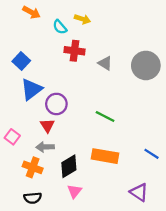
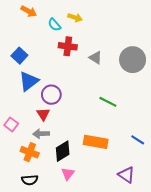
green line: (105, 116) -> (108, 102), moved

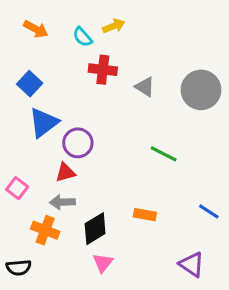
orange arrow: (29, 11) -> (36, 29), moved
yellow arrow: (75, 17) -> (114, 26), turned -40
red triangle: (43, 114) -> (65, 173), turned 48
orange rectangle: (96, 142) -> (145, 215), size x0.6
black semicircle: (30, 180) -> (19, 268), moved

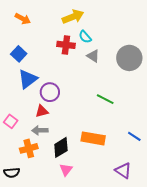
yellow arrow: (114, 26) -> (73, 17), size x1.5
cyan semicircle: (83, 37) -> (85, 37), moved
orange rectangle: (145, 215) -> (93, 138), size x1.6
orange cross: (45, 230) -> (29, 148), turned -36

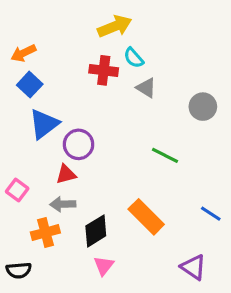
orange arrow: (23, 19) -> (23, 53), moved, turned 126
gray circle: (129, 58) -> (203, 107), moved, size x0.7
orange rectangle: (93, 138) -> (146, 217), turned 35

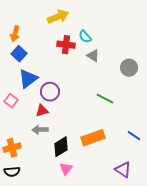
yellow arrow: (115, 26) -> (58, 17), moved
orange arrow: (23, 53) -> (15, 34), turned -49
pink square: (17, 190) -> (11, 101), moved
orange rectangle: (146, 217) -> (93, 138), turned -65
orange cross: (45, 233) -> (12, 148), moved

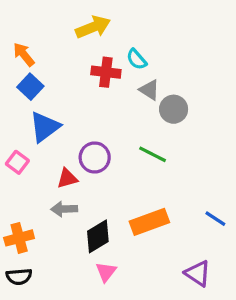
orange arrow: (15, 34) -> (24, 54), turned 126
gray circle: (129, 68) -> (174, 109), moved
purple circle: (50, 92) -> (95, 157), moved
green line: (105, 99) -> (153, 154), moved

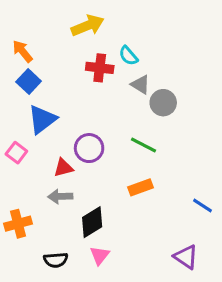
orange rectangle: (149, 222) -> (140, 187), moved, size x0.7
black semicircle: (19, 277) -> (56, 260), moved

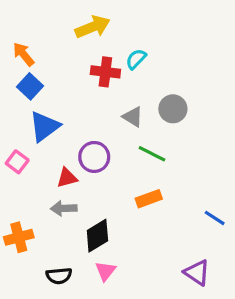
cyan semicircle: (128, 56) -> (136, 59), turned 85
gray triangle: (140, 85) -> (133, 117), moved

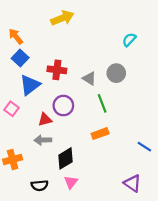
cyan semicircle: (136, 59) -> (129, 40), moved
red cross: (105, 72) -> (57, 70), moved
green line: (152, 154) -> (102, 103), turned 42

